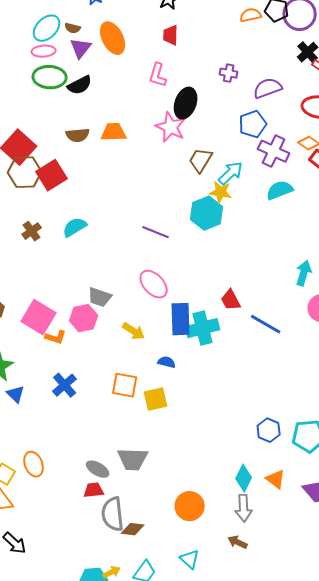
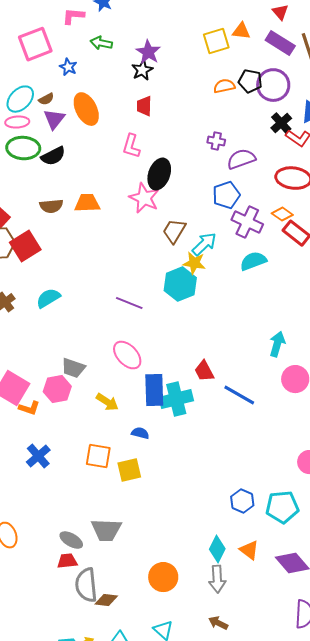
brown semicircle: (73, 28) -> (46, 99), turned -42
purple cross: (229, 73) -> (216, 141), moved
brown arrow: (238, 542) -> (218, 623), moved

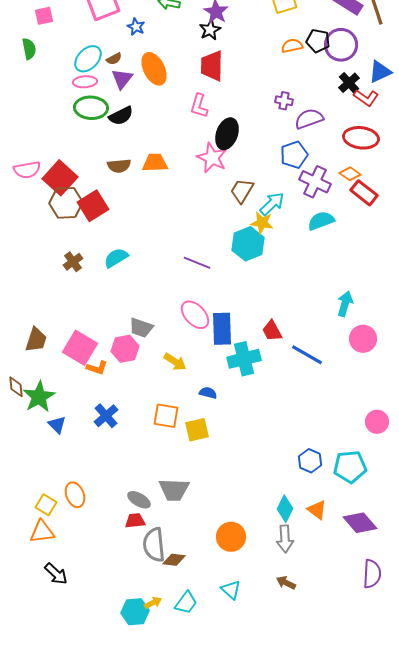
red trapezoid: (144, 106) -> (212, 66), size x1.5
blue rectangle: (154, 390) -> (222, 329), moved

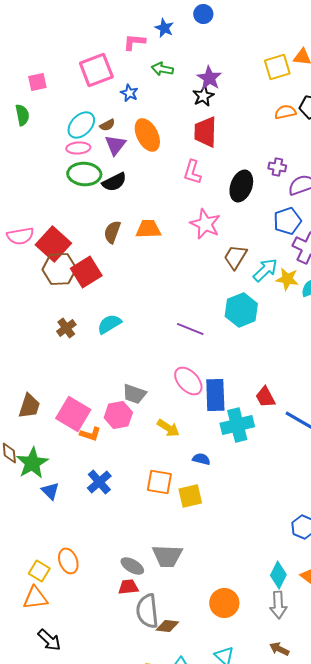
black ellipse: (227, 134) -> (241, 186), moved
brown semicircle: (119, 166) -> (112, 232), turned 115
yellow star: (262, 223) -> (287, 279), moved

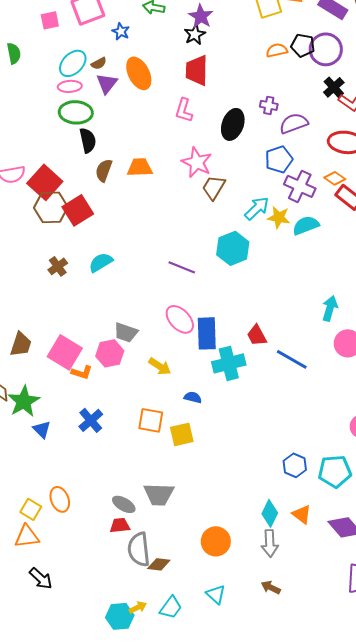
pink square: (37, 82) -> (50, 20), moved
black semicircle: (114, 182) -> (88, 140), moved, turned -75
brown trapezoid: (235, 257) -> (214, 187), moved

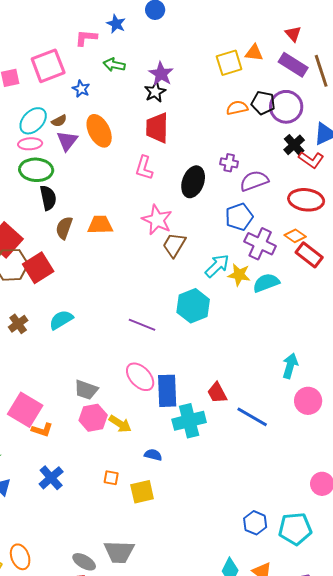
pink hexagon: (110, 353) -> (93, 418), moved
orange square: (151, 420) -> (111, 478), size x0.6

